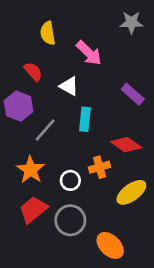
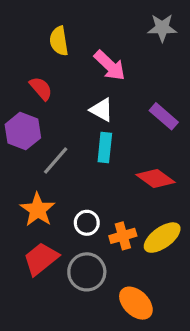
white triangle: (69, 86) -> (102, 110), moved
orange cross: (100, 167) -> (123, 236), moved

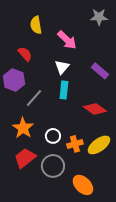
white triangle: (102, 110) -> (62, 67), turned 42

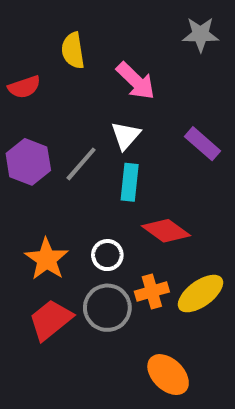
red semicircle: (25, 54) -> (24, 87), moved, turned 112
gray line: (34, 98) -> (81, 164), moved
red diamond: (95, 109) -> (166, 231), moved
white circle: (53, 136) -> (107, 255), moved
gray circle: (53, 166) -> (107, 308), moved

